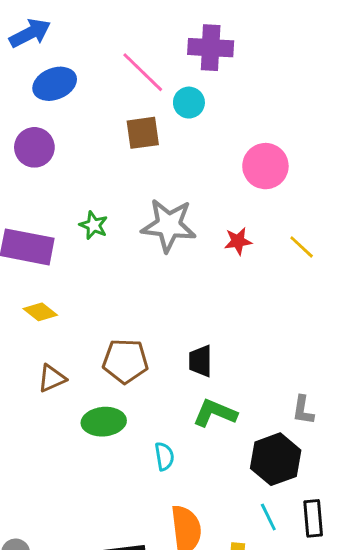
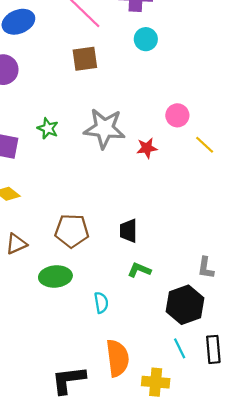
cyan circle: (189, 103) -> (146, 39), moved
pink circle: (265, 166) -> (177, 115), moved, size x0.7
red star: (238, 241) -> (147, 148), moved
green L-shape: (215, 413) -> (139, 270), size x0.7

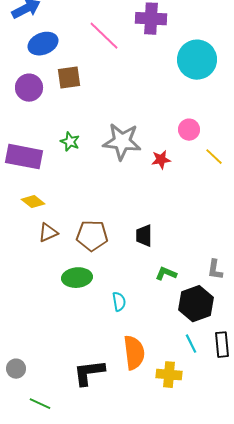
cyan circle: (146, 39) -> (197, 60), moved, size x1.8
brown square: (85, 59) -> (69, 78), moved
brown triangle: (16, 244) -> (48, 233), moved
green L-shape: (139, 270) -> (166, 274), moved

